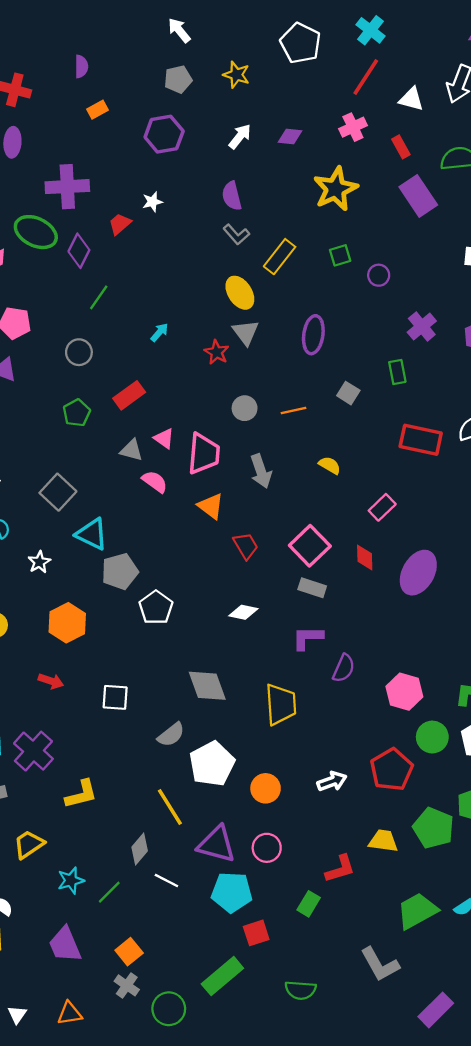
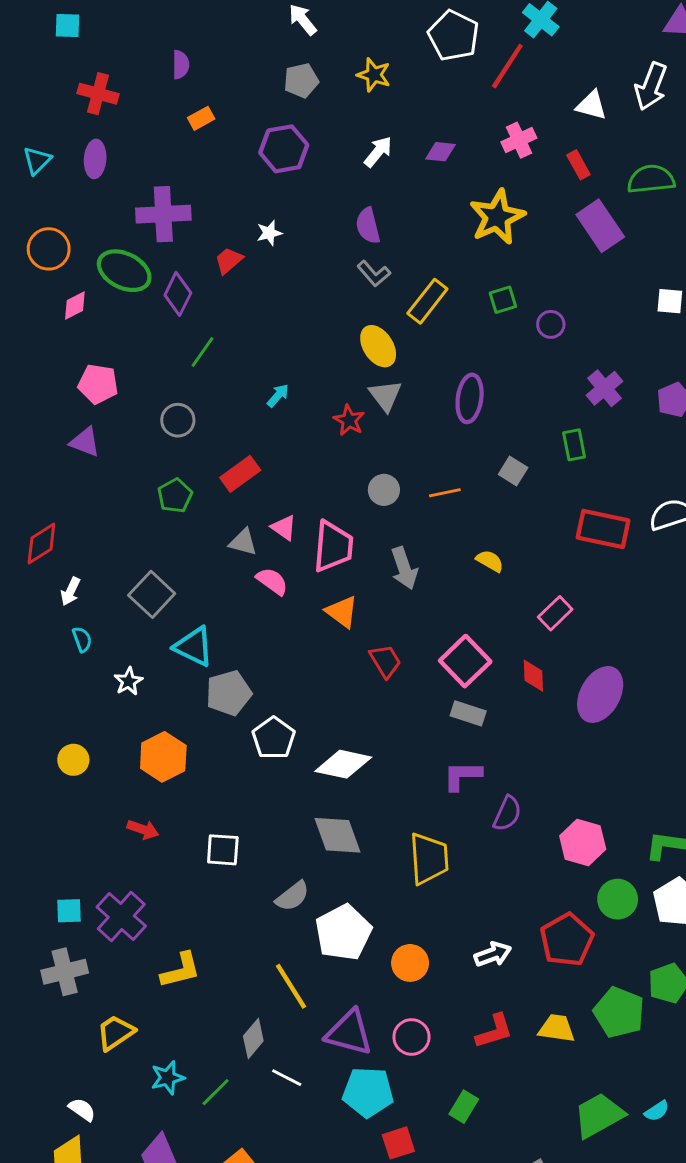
red line: (366, 77) -> (507, 66), moved
white diamond: (243, 612) -> (343, 764), moved, size x1.5
red L-shape: (340, 869) -> (494, 1031), moved

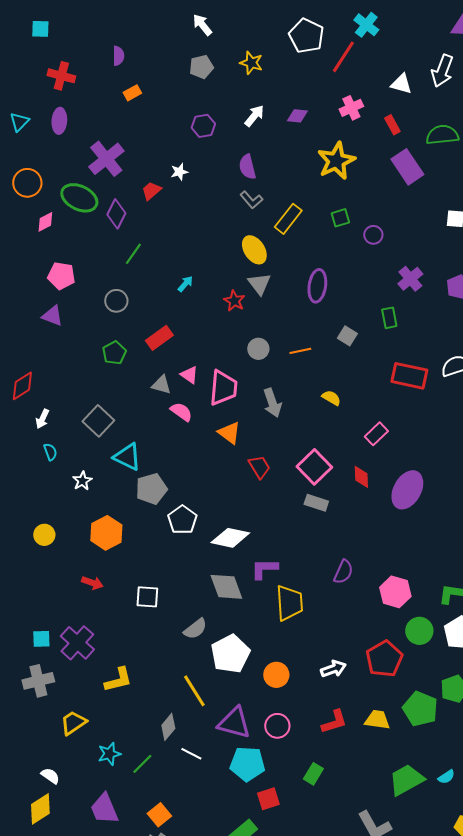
purple hexagon: (284, 149) -> (203, 126), moved, size x0.7
purple cross: (163, 214) -> (106, 159), turned -36
purple L-shape: (462, 776) -> (264, 569), moved

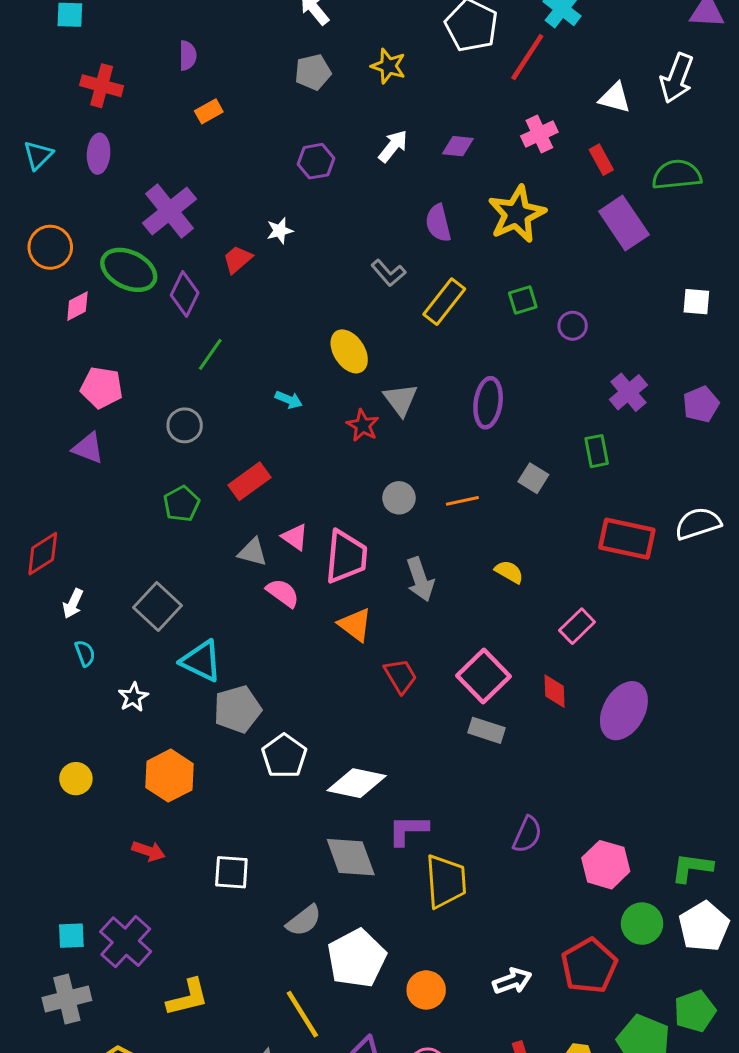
purple semicircle: (247, 167) -> (438, 223), moved
yellow ellipse: (254, 250) -> (349, 351), moved
cyan arrow: (185, 284) -> (289, 400), turned 72

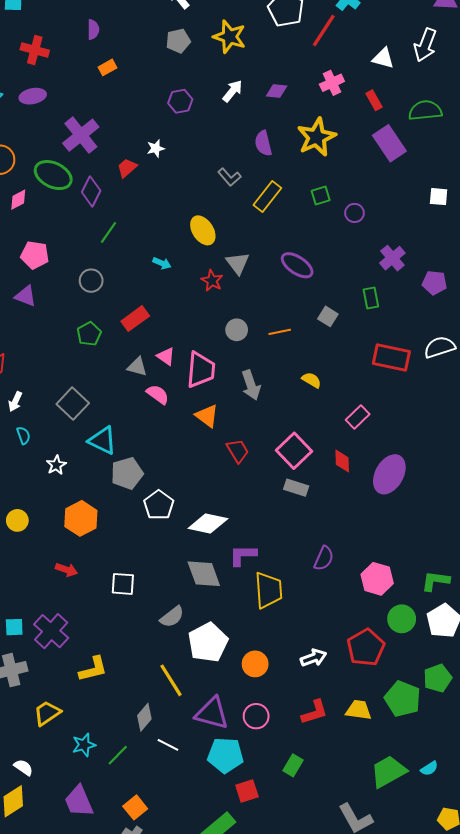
yellow star: (388, 66) -> (229, 37), size x1.4
purple ellipse: (99, 154) -> (33, 96), turned 75
purple ellipse: (488, 403) -> (297, 265), turned -64
purple pentagon: (701, 404) -> (434, 283), moved, turned 30

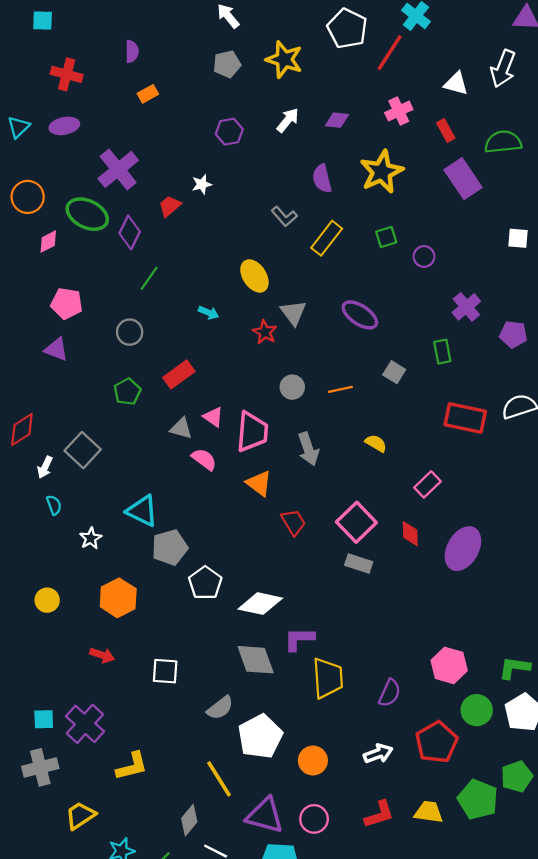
gray square: (73, 404) -> (83, 450), moved
purple semicircle: (324, 558) -> (390, 693), moved

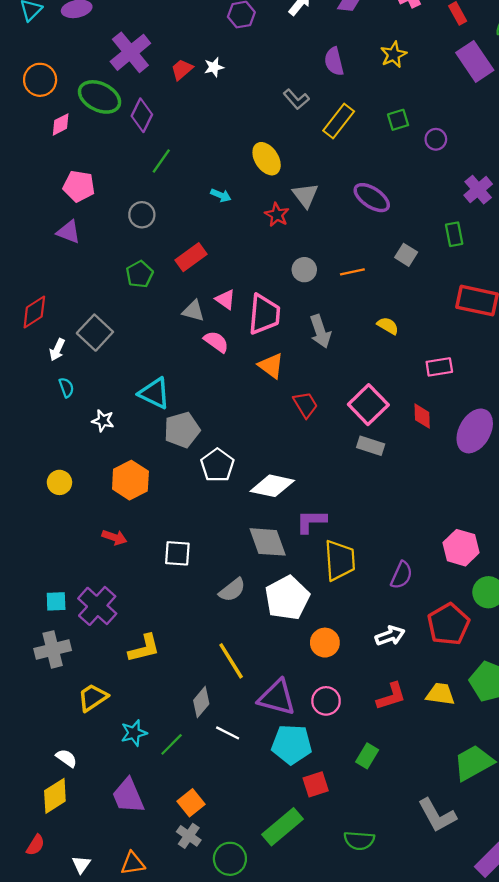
yellow star: (382, 172) -> (394, 55), size x0.6
red trapezoid: (170, 206) -> (182, 69), moved
pink rectangle: (427, 484) -> (439, 367), turned 35
white star: (91, 538) -> (103, 421), turned -30
white pentagon: (260, 736) -> (287, 598), moved

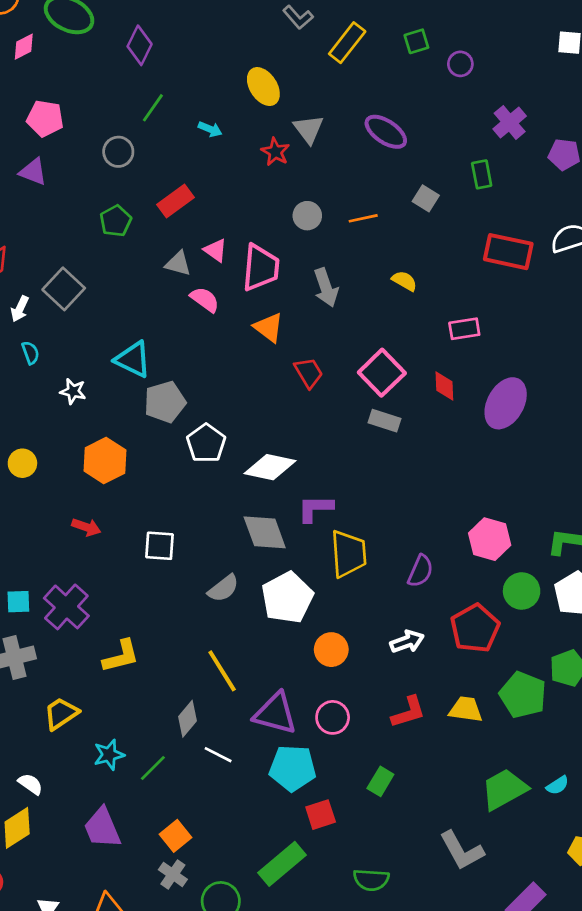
purple diamond: (142, 115) -> (140, 45), moved
green line: (161, 161) -> (153, 108), moved

